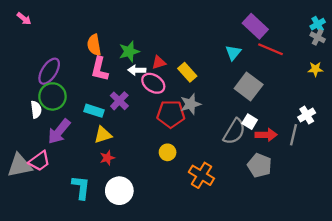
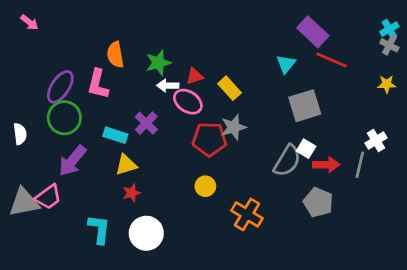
pink L-shape: (100, 69) -> (98, 84), moved
gray square: (249, 87) -> (305, 106), turned 36
white semicircle: (36, 110) -> (20, 134), moved

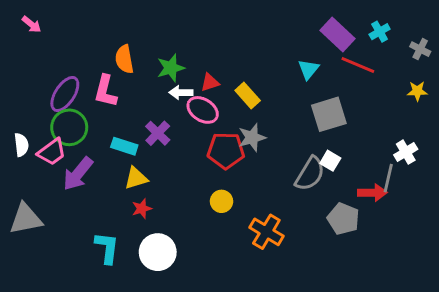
cyan cross: (389, 29) -> (380, 32), moved
red arrow: (326, 165) -> (372, 193), moved
pink trapezoid: (48, 197) -> (52, 152), moved

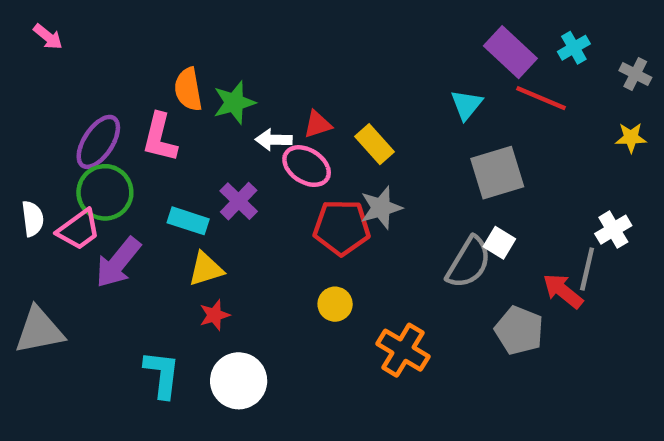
green star: (171, 68) -> (234, 102), moved
red arrow: (372, 193) -> (563, 291), turned -140

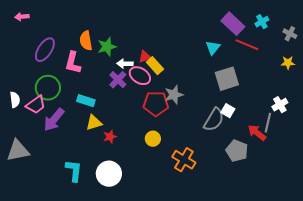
pink arrow: (48, 37) -> (22, 17), turned 136
purple ellipse: (98, 142) -> (45, 50), moved
yellow rectangle: (374, 144) -> (155, 66), moved
purple cross: (239, 201) -> (118, 80), moved
red star: (214, 315) -> (110, 137), moved

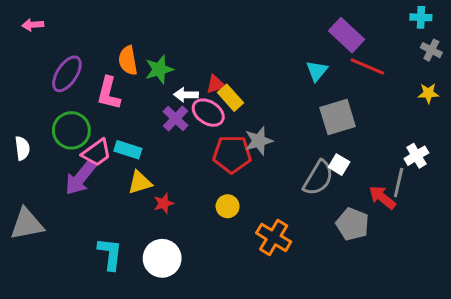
cyan cross: (262, 22) -> (421, 17), moved, turned 32
pink trapezoid: (36, 105) -> (97, 153), moved

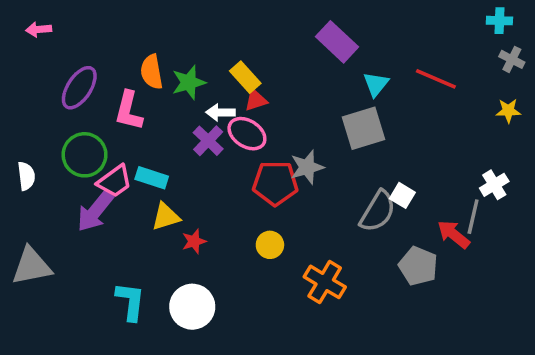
purple rectangle: (347, 35) -> (337, 42), moved
yellow rectangle: (231, 98) -> (245, 77), moved
gray square: (338, 117) -> (364, 128), moved

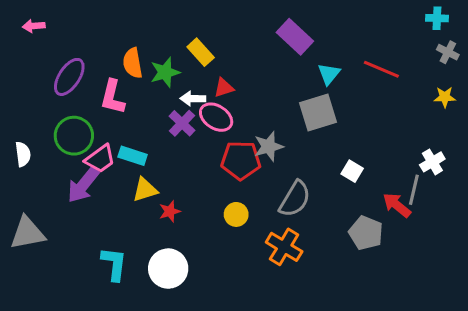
yellow rectangle: (245, 77) -> (201, 52), moved
gray semicircle: (378, 211) -> (295, 199), moved

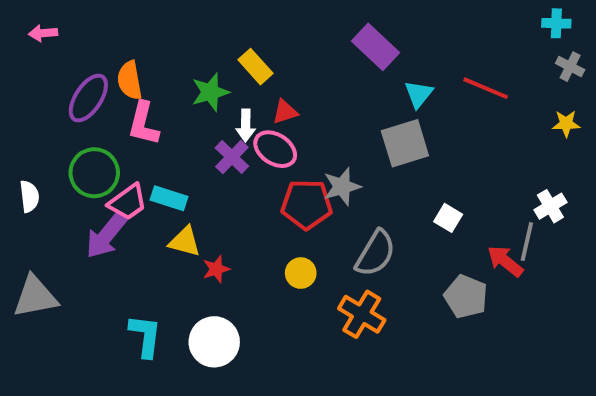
orange semicircle: (133, 63) -> (130, 80), moved
white arrow: (193, 99) -> (246, 126), turned -90
yellow triangle: (145, 190) -> (185, 242), turned 32

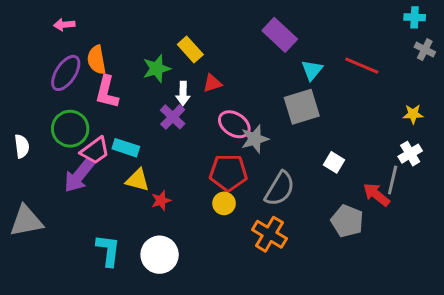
pink arrow: (43, 33) -> (64, 25), moved
yellow star: (566, 124) -> (413, 114), moved
pink ellipse: (275, 149) -> (234, 124), moved
red pentagon: (307, 204) -> (228, 173), moved

